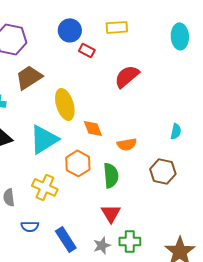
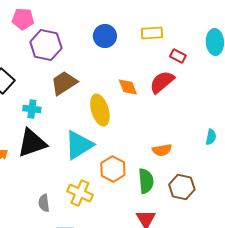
red rectangle: (87, 50) -> (178, 56), moved
orange diamond: (93, 128) -> (128, 87), moved
brown hexagon: (163, 171) -> (182, 187), moved

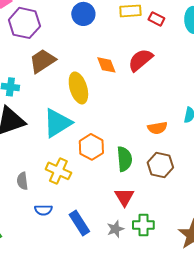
red rectangle: (178, 56) -> (156, 19), moved
orange semicircle: (162, 150) -> (157, 128), moved

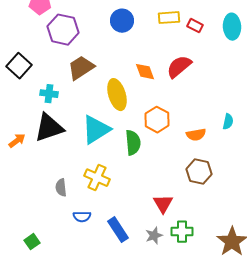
orange hexagon: (91, 147) -> (157, 120), moved
green semicircle: (124, 159) -> (133, 143), moved

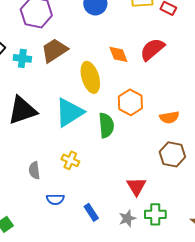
cyan cross: (49, 94) -> (22, 58), moved
yellow cross: (97, 178) -> (70, 160), size x0.7
blue rectangle: (118, 230) -> (91, 212), size x0.7

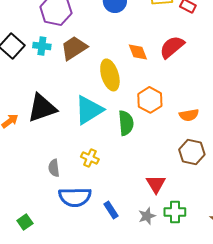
cyan cross: (22, 58) -> (42, 46), moved
blue semicircle: (55, 199) -> (75, 197), size x1.8

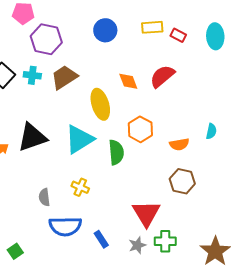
red triangle: (156, 184) -> (146, 213), size x1.4

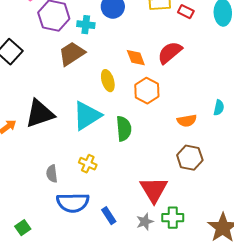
cyan cross: (32, 75) -> (86, 25), moved
yellow ellipse: (100, 104) -> (108, 81), size x0.7
orange hexagon: (140, 129) -> (147, 91), moved

